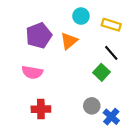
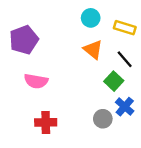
purple pentagon: (39, 36) -> (24, 40), moved
orange triangle: (69, 41) -> (93, 49), moved, turned -42
blue cross: (111, 117) -> (125, 107), moved

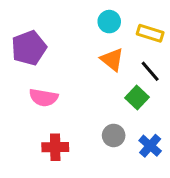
blue cross: (125, 107) -> (150, 146), moved
gray circle: (103, 119) -> (114, 135), moved

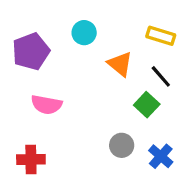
cyan circle: (109, 22) -> (84, 33), moved
red cross: (55, 147) -> (31, 159), moved

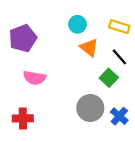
cyan circle: (84, 33) -> (77, 24), moved
gray circle: (122, 145) -> (90, 108), size x1.5

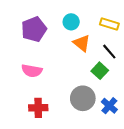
purple pentagon: (23, 38) -> (34, 29), moved
red cross: (23, 118) -> (38, 108), moved

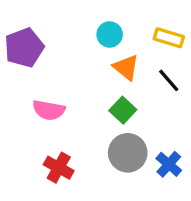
purple pentagon: (34, 29) -> (24, 48), moved
green square: (100, 71) -> (123, 110), moved
red cross: (38, 108) -> (59, 168), turned 30

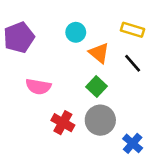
cyan circle: (110, 34) -> (76, 32), moved
blue cross: (169, 164) -> (133, 143), moved
red cross: (59, 168) -> (63, 123), moved

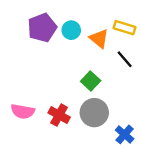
purple pentagon: (19, 37) -> (42, 28), moved
orange triangle: (99, 53) -> (99, 39), moved
pink semicircle: (38, 87) -> (23, 111), moved

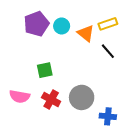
yellow rectangle: (125, 28) -> (108, 24), turned -36
green square: (91, 81) -> (45, 70), moved, turned 35
blue cross: (125, 134) -> (108, 116), turned -35

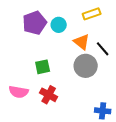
yellow rectangle: (108, 24) -> (92, 14), moved
orange triangle: (86, 33) -> (82, 42), moved
gray circle: (82, 97) -> (86, 66), moved

